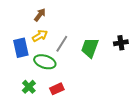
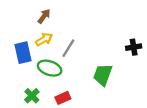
green trapezoid: (90, 48) -> (103, 75), moved

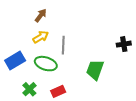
gray line: (68, 48) -> (63, 45), turned -30
blue rectangle: (23, 53) -> (15, 61), moved, turned 72

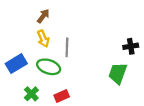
yellow arrow: (41, 37) -> (43, 39), turned 98
green trapezoid: (95, 70) -> (118, 73), moved

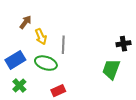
brown arrow: (43, 16) -> (26, 22), moved
green cross: (31, 94) -> (19, 85), moved

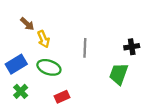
brown arrow: (26, 22) -> (27, 24), turned 96
gray line: (63, 45) -> (85, 48), moved

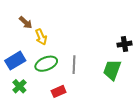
gray line: (85, 48) -> (74, 65), moved
green ellipse: (49, 67) -> (46, 64), turned -40

